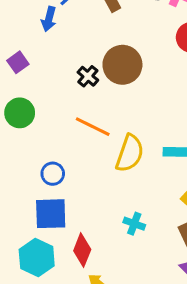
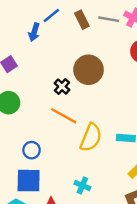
black cross: (88, 76) -> (62, 87), moved
cyan cross: (134, 224) -> (82, 185), moved

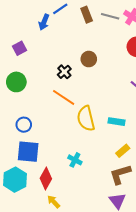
brown circle: (89, 70) -> (89, 59), size x0.6
yellow semicircle: (91, 137) -> (86, 118), turned 140
blue circle: (32, 150) -> (24, 125), moved

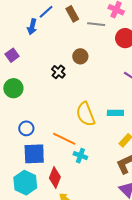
gray line: (110, 16) -> (96, 24), moved
orange line: (64, 97) -> (64, 139), moved

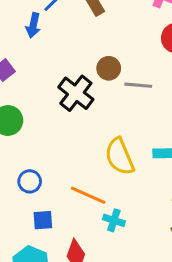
gray line: (96, 24) -> (138, 85), moved
black cross: (58, 72) -> (76, 93), size x1.6
blue square: (34, 154) -> (43, 220), size x0.6

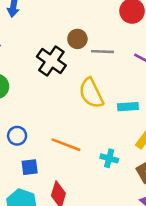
yellow semicircle: (120, 157) -> (91, 93), moved
cyan cross: (114, 220) -> (109, 158), moved

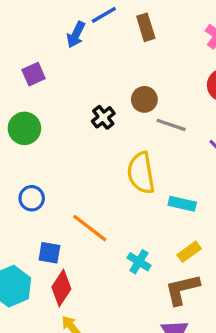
black cross: (51, 61) -> (103, 117), size x0.6
blue square: (30, 167) -> (49, 253), moved

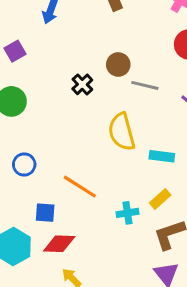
yellow rectangle: (189, 252) -> (160, 199), moved
cyan cross: (139, 262) -> (128, 213), turned -35
red diamond: (61, 288) -> (59, 244), turned 64

